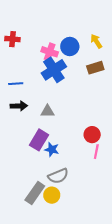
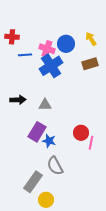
blue line: (16, 84) -> (25, 55), moved
red circle: (92, 135) -> (81, 133), moved
gray semicircle: (58, 176) -> (55, 166), turned 84
yellow circle: (52, 195) -> (46, 200), moved

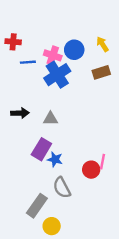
red circle: (81, 133) -> (91, 170), moved

